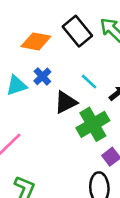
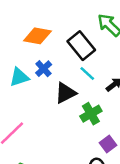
black rectangle: (77, 31) -> (81, 46), moved
green cross: (93, 124) -> (91, 114), size x0.7

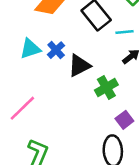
blue cross: (44, 69) -> (56, 50), moved
cyan line: (87, 74) -> (124, 32), moved, turned -49

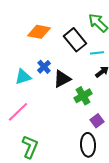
cyan triangle: (30, 49) -> (23, 77), moved

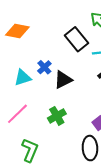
orange diamond: (39, 32) -> (17, 31), moved
green cross: (83, 96) -> (57, 116), moved

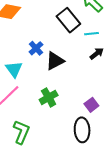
cyan triangle: (23, 78) -> (14, 69), moved, turned -48

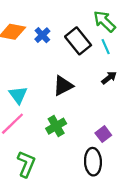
cyan line: (91, 34) -> (106, 47), moved, turned 72
blue cross: (36, 48) -> (42, 35), moved

